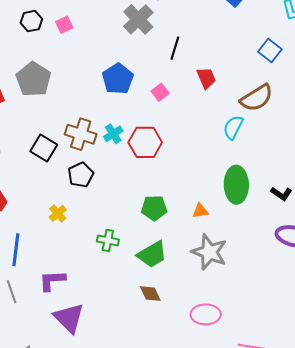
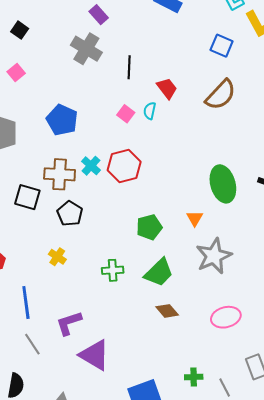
blue pentagon: (118, 79) -> (62, 120), moved
cyan semicircle: (233, 127) -> (150, 111), moved, size x0.7
orange triangle: (200, 211) -> (195, 218), turned -36
gray star: (209, 252) -> (214, 256), turned -30

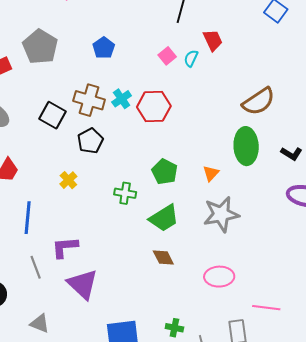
brown semicircle: (221, 95) -> (259, 101), moved
blue pentagon: (62, 120) -> (104, 48), size x0.7
green pentagon: (149, 227) -> (165, 172), turned 30
green cross: (113, 270) -> (125, 193), moved
gray line: (32, 344) -> (36, 267), moved

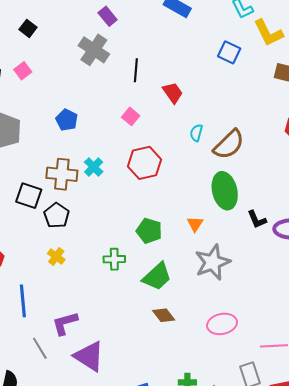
cyan semicircle: (191, 58) -> (196, 133), moved
red hexagon: (154, 107) -> (145, 163), moved
black pentagon: (90, 141) -> (57, 215), moved
black L-shape: (291, 154) -> (257, 219), moved, turned 45

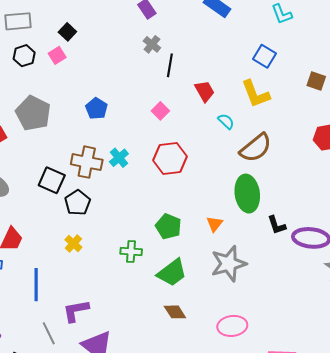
black square: (28, 28) -> (67, 32), moved
yellow L-shape: (268, 33) -> (255, 94), moved
gray cross: (94, 50) -> (152, 44), moved, size x0.6
cyan semicircle: (196, 133) -> (226, 121), moved, turned 114

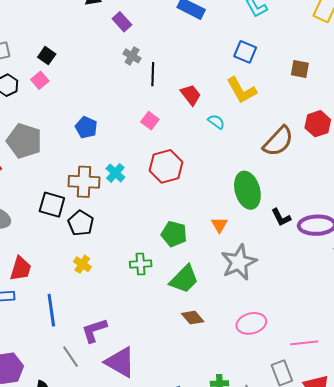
brown semicircle: (256, 148) -> (278, 141), moved

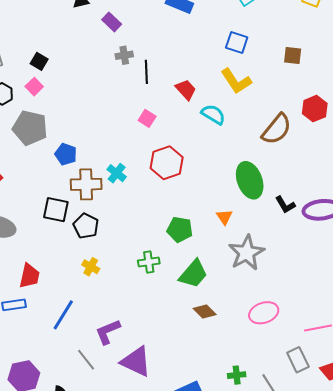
gray cross: (132, 56) -> (124, 55), turned -36
cyan semicircle: (216, 122) -> (213, 114), size x1.4
blue pentagon: (86, 127) -> (66, 154), moved
gray pentagon: (24, 141) -> (30, 128), moved
blue line: (51, 310) -> (63, 315), turned 44

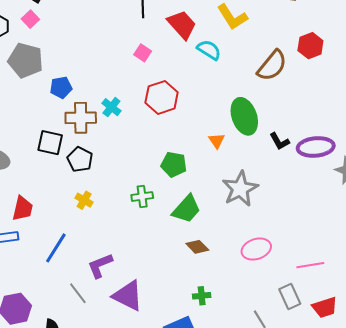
red trapezoid: (186, 90) -> (182, 25), size x1.4
blue pentagon: (66, 154) -> (61, 87), turned -30
orange triangle: (224, 217) -> (217, 141), moved
green cross: (237, 375) -> (202, 296), moved

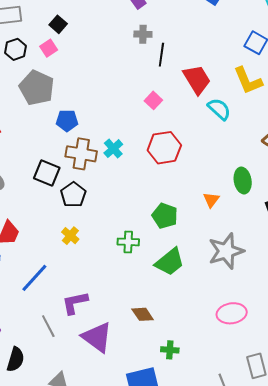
green ellipse: (244, 116) -> (243, 181), size x0.7
brown diamond: (197, 247) -> (143, 314), moved

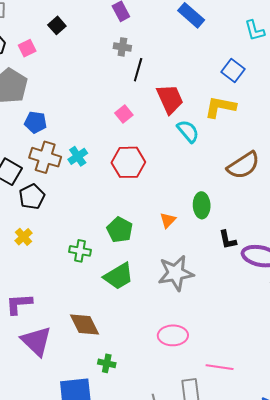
black square: (58, 24) -> (57, 25), moved
yellow L-shape: (248, 81) -> (220, 107), turned 116
brown diamond: (143, 314) -> (85, 324), size x1.4

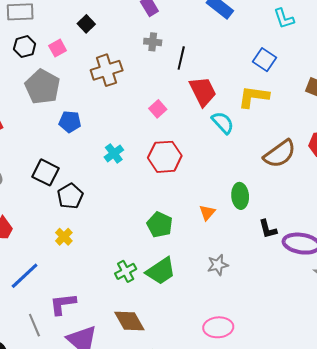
black line: (138, 70) -> (181, 58), moved
brown cross: (45, 157) -> (107, 70), moved, turned -32
green cross: (80, 251) -> (126, 271), moved, turned -35
gray star: (176, 273) -> (218, 265), size x0.6

